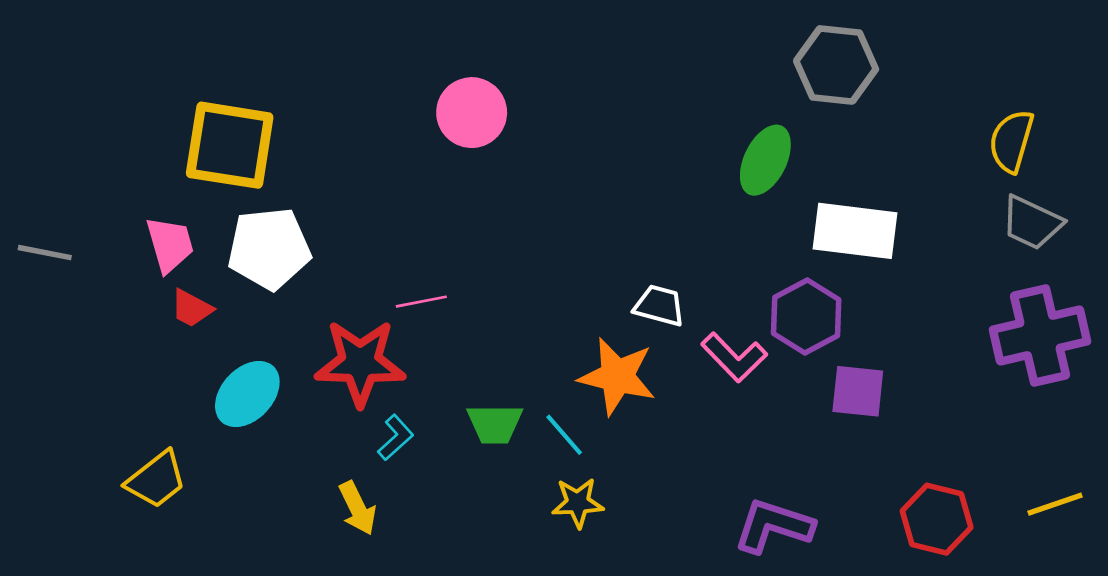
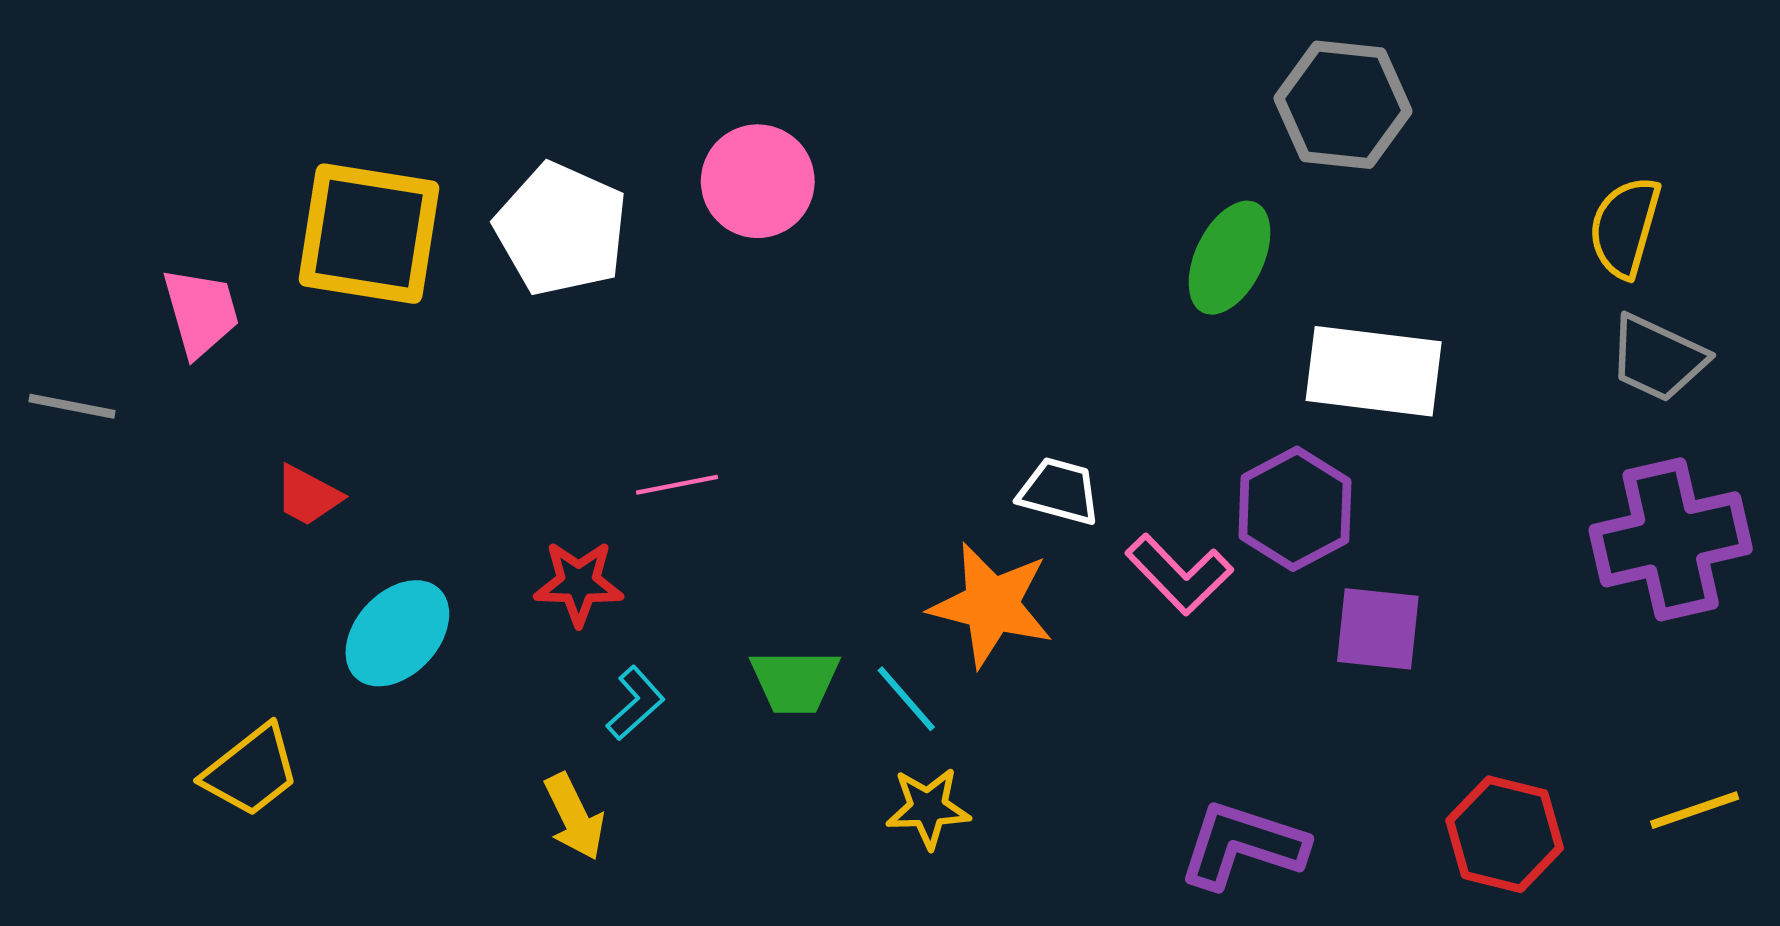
pink trapezoid: (170, 244) -> (201, 312), moved
white pentagon: (269, 249) -> (561, 229), moved, turned 30
red star: (360, 363) -> (579, 583), size x0.6

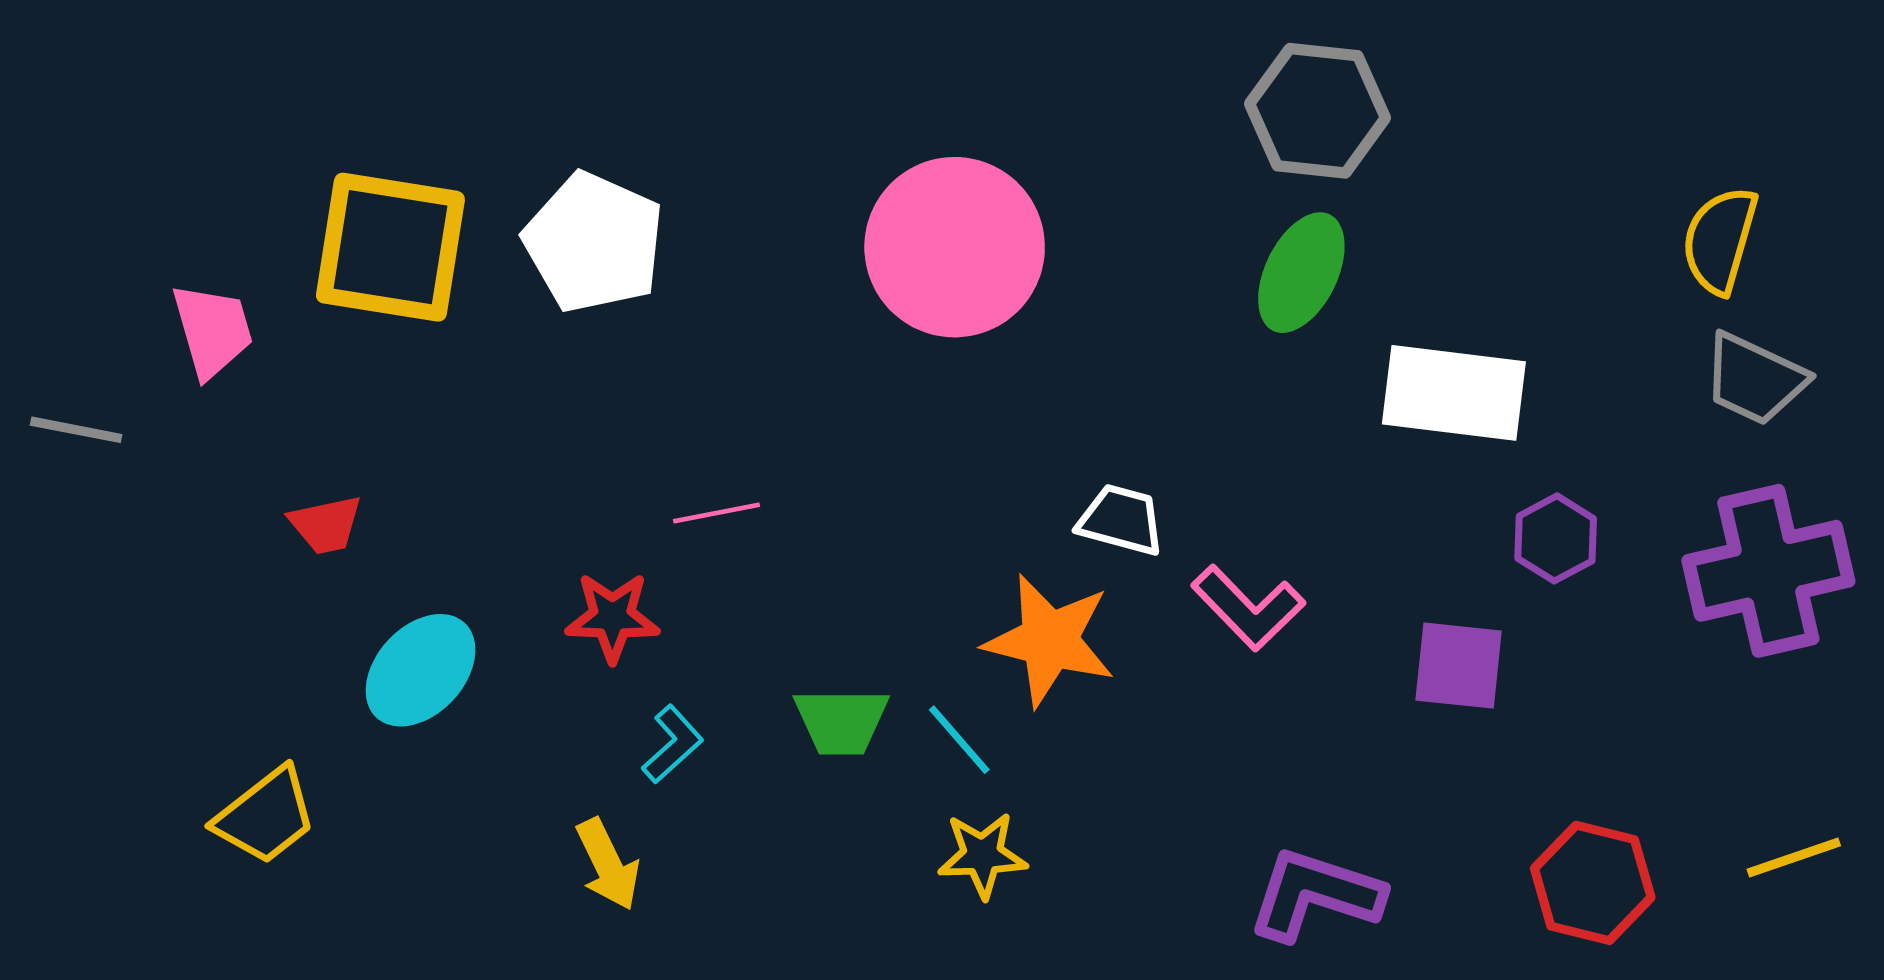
gray hexagon: (1343, 105) -> (1318, 111), moved
pink circle: (758, 181) -> (955, 247), moved, size x1.5
red trapezoid: (308, 496) -> (326, 525), turned -40
purple hexagon: (1295, 509) -> (1556, 538), moved, size x0.7

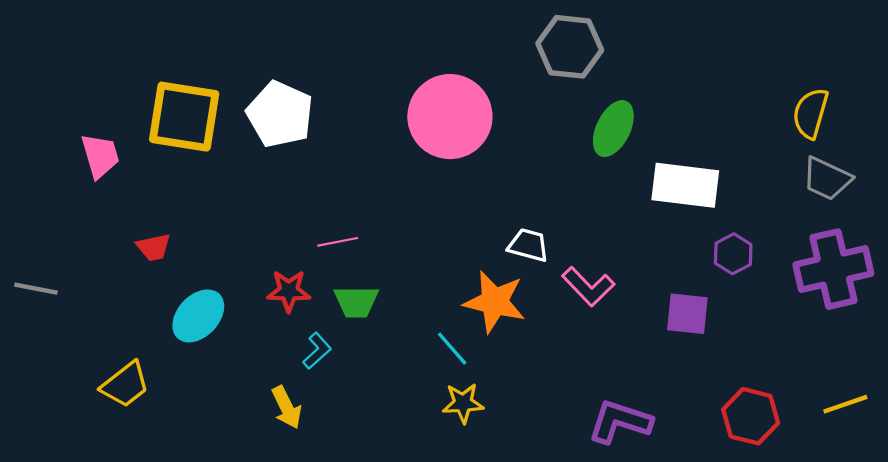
gray hexagon: (1318, 111) -> (570, 47), moved
gray line: (76, 430) -> (36, 289), moved
green trapezoid: (841, 721) -> (356, 302), moved

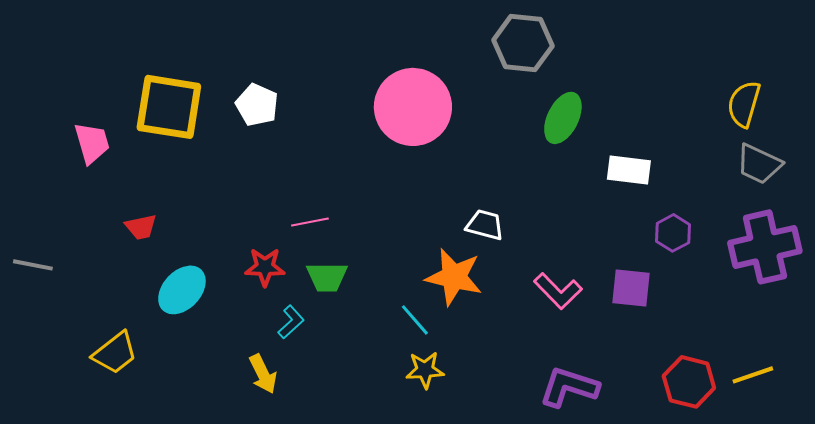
white pentagon: (280, 114) -> (257, 105), size x0.7
white rectangle: (685, 185) -> (629, 170), size x0.7
pink L-shape: (588, 287) -> (558, 291), moved
yellow line: (845, 404) -> (753, 375), moved

